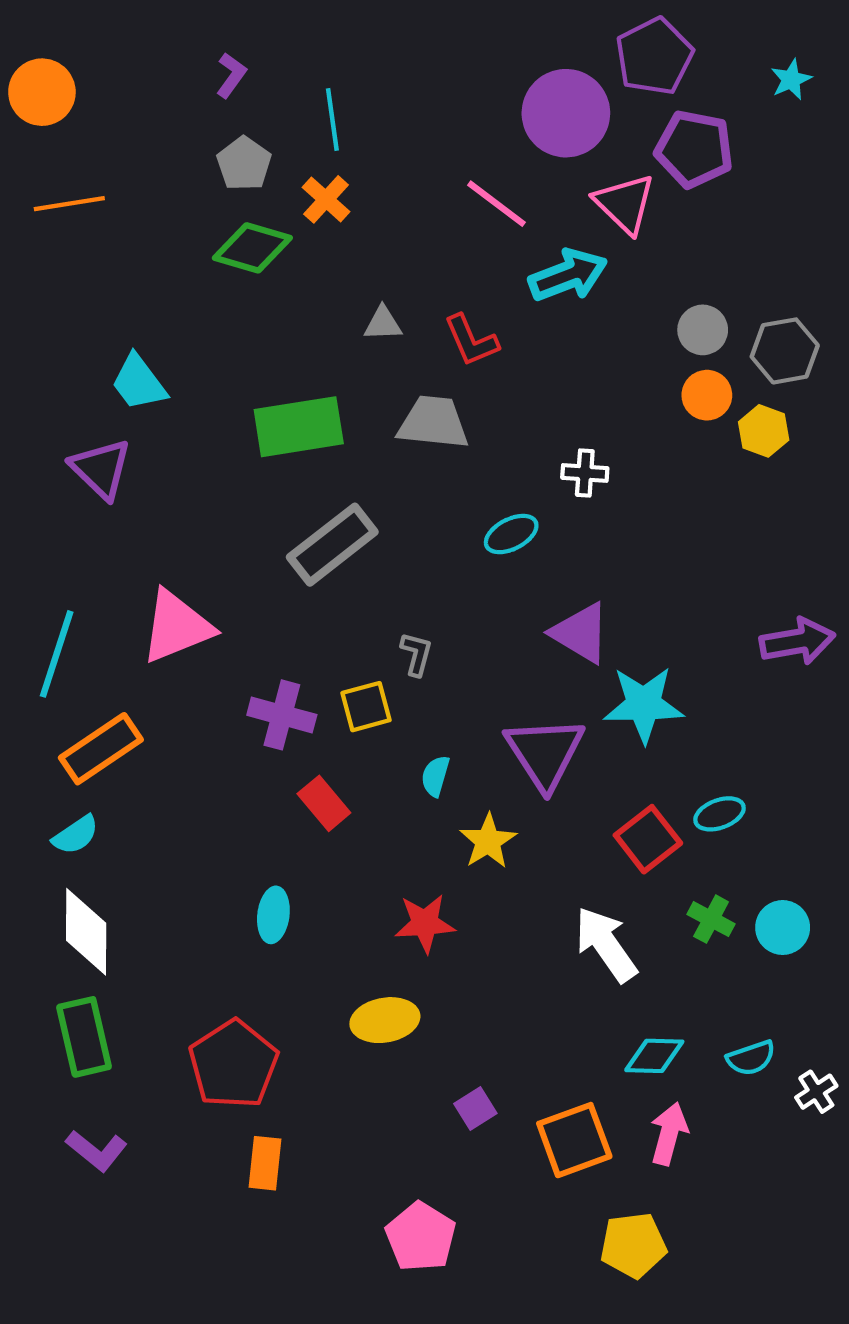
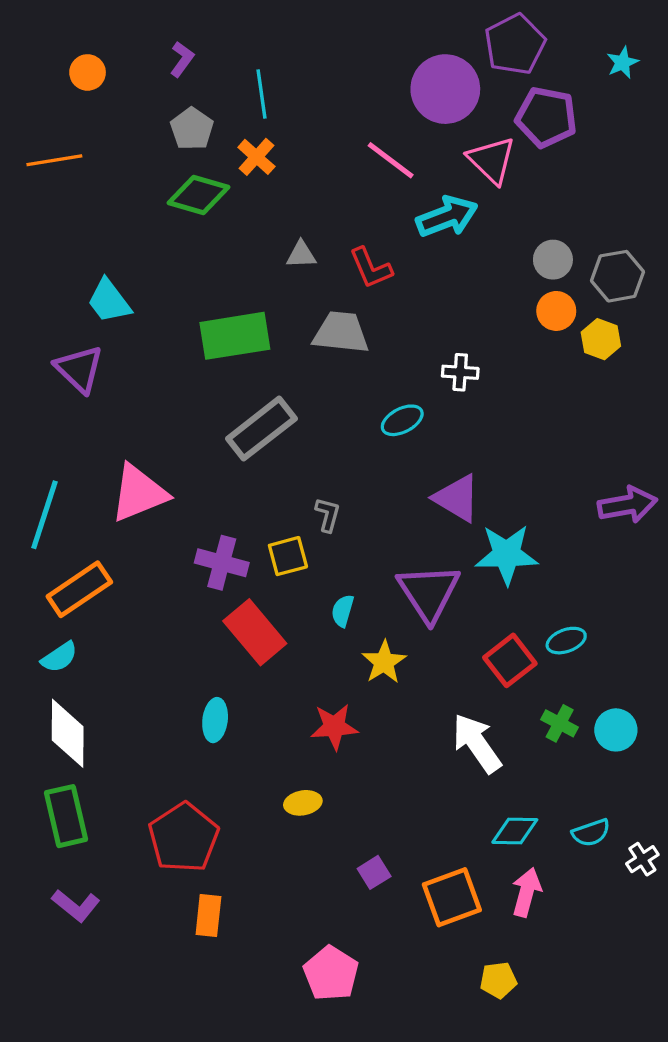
orange circle: (42, 92) -> (88, 72), moved, size x0.7
red rectangle: (324, 803) -> (255, 632), size x1.5
yellow ellipse: (385, 1020) -> (303, 803), size x0.7
yellow pentagon: (633, 1245) -> (498, 980), size x0.7

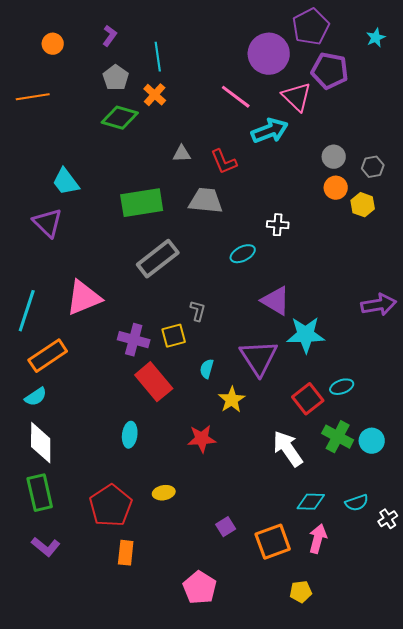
gray hexagon: (618, 276) -> (373, 167), size x0.7
green cross: (560, 723) -> (338, 437), size x1.4
yellow ellipse: (303, 803) -> (164, 493), moved

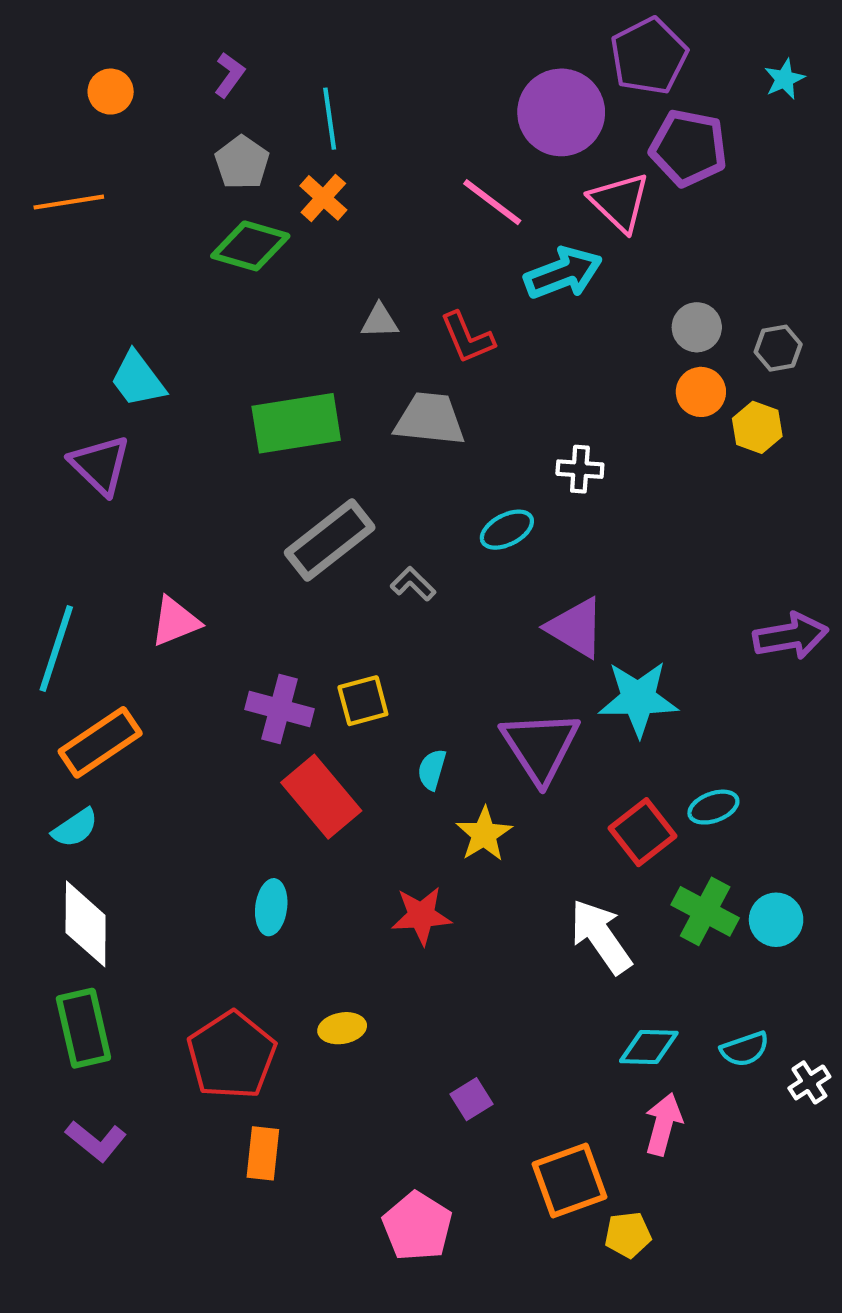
pink triangle: (84, 298) -> (175, 621), size x0.7
gray L-shape: (198, 311) -> (413, 584), moved, turned -60
orange square: (273, 542) -> (570, 1180), moved

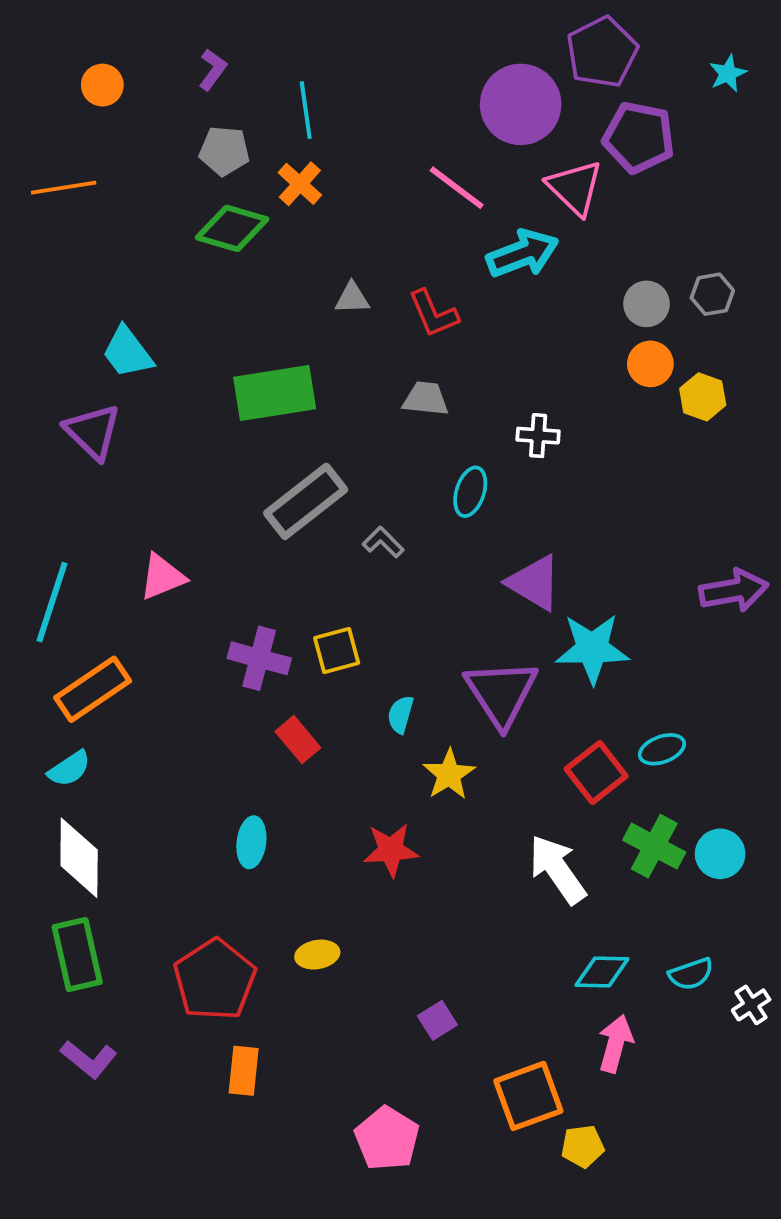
gray pentagon: (242, 162) -> (224, 151), turned -30
gray hexagon: (778, 348) -> (712, 294), moved
gray trapezoid: (430, 419) -> (426, 399), moved, size x0.7
cyan ellipse: (507, 530) -> (470, 492), turned -45
red rectangle: (321, 797) -> (298, 740), size x0.6

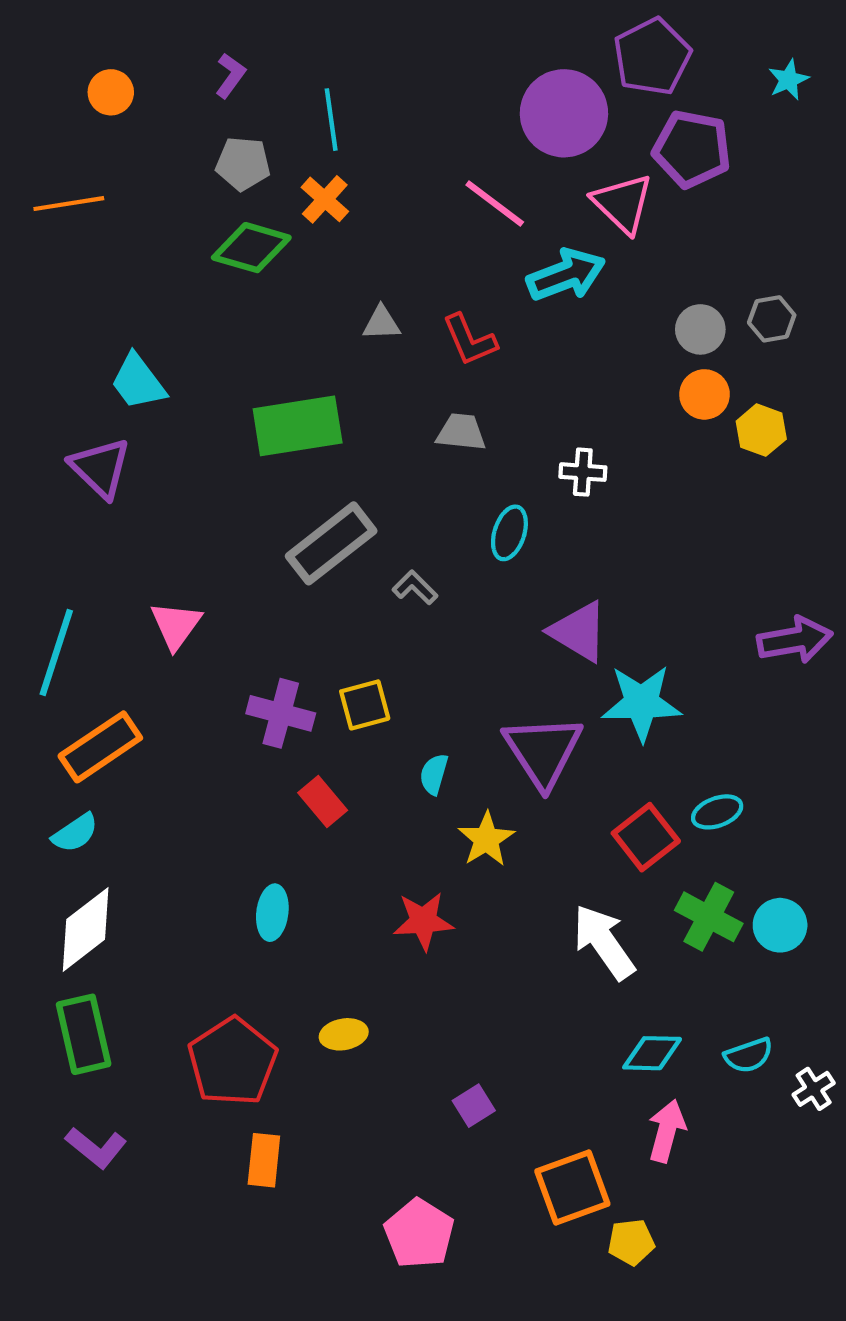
pink triangle: (162, 577) -> (176, 625), turned -32
white diamond: (79, 858) -> (86, 929), turned 52

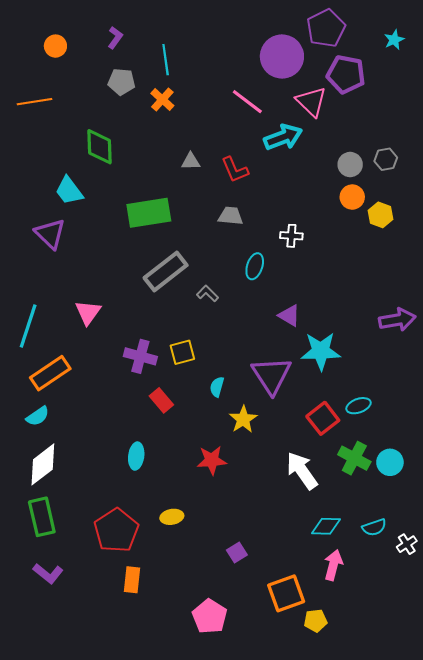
green diamond: (251, 248) -> (99, 147), moved, turned 72
purple triangle: (579, 632) -> (289, 316), size x0.7

